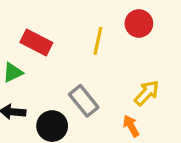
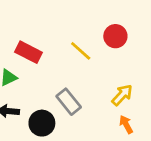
yellow line: (98, 41) -> (81, 51), turned -60
orange arrow: (131, 126) -> (126, 124), moved

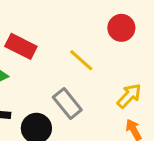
yellow line: (81, 51) -> (81, 60), moved

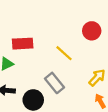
red rectangle: (21, 46) -> (23, 44), turned -30

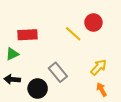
yellow line: (64, 53) -> (73, 34), moved

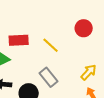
yellow line: (73, 34) -> (51, 45), moved

